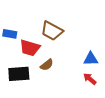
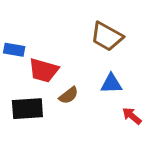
brown trapezoid: (52, 31) -> (107, 36), moved
blue triangle: (91, 59) -> (111, 84), moved

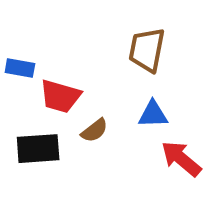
brown trapezoid: (107, 36) -> (147, 50), turned 72
red arrow: (132, 116) -> (181, 159), size x1.5

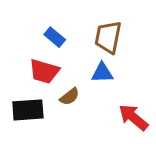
blue rectangle: (20, 68) -> (55, 37), moved, turned 30
blue triangle: (153, 114) -> (102, 73), moved

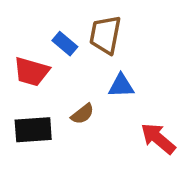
brown trapezoid: (108, 37) -> (105, 35), moved
red trapezoid: (44, 71) -> (31, 72), moved

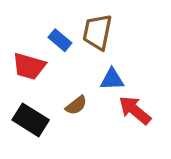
black rectangle: (33, 130) -> (31, 120), turned 36
red arrow: (158, 138) -> (135, 110), moved

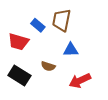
brown semicircle: (76, 105) -> (48, 66), turned 56
red arrow: (135, 110) -> (80, 81), moved, turned -65

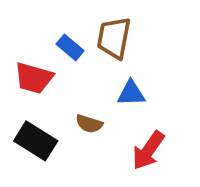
red arrow: (80, 81) -> (148, 150), turned -30

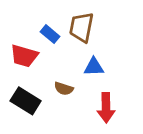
red arrow: (148, 150) -> (106, 108), turned -36

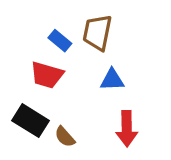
red trapezoid: (24, 56) -> (47, 75), moved
brown semicircle: (64, 89) -> (65, 137), moved, turned 30

